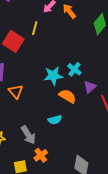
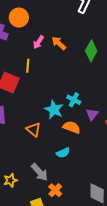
cyan star: (53, 76) -> (54, 110), turned -30
orange triangle: (16, 91) -> (34, 130), moved

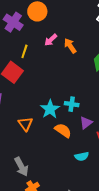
yellow line: (28, 66) -> (24, 51), moved
cyan cross: (74, 100) -> (72, 104), turned -32
cyan semicircle: (63, 153) -> (82, 156), moved

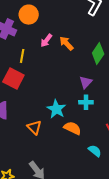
cyan cross: (72, 104) -> (86, 102), moved
purple triangle: (86, 123) -> (86, 82), moved
cyan semicircle: (82, 156) -> (95, 151), turned -120

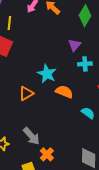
cyan cross: (86, 102) -> (85, 64), moved
orange triangle: (34, 127) -> (26, 93), turned 49

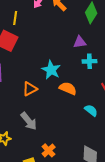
purple triangle: (75, 45) -> (80, 42), turned 40
gray arrow: (31, 136) -> (29, 121), moved

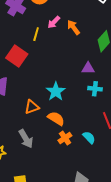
yellow line: (15, 18) -> (36, 34), moved
orange semicircle: (68, 88) -> (56, 118), moved
orange cross: (49, 150) -> (65, 138), moved

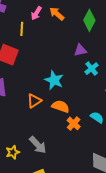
cyan cross: (95, 89) -> (92, 69), turned -32
gray arrow: (26, 139) -> (38, 145), moved

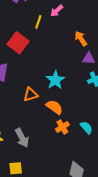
orange arrow: (57, 14) -> (81, 38), moved

